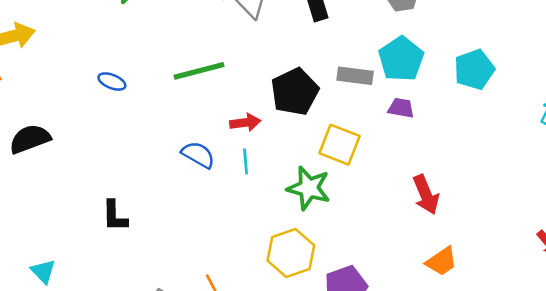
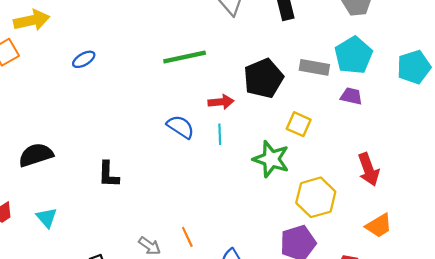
blue ellipse: (112, 82) -> (84, 59), moved, turned -55
black semicircle: (30, 139) -> (36, 155), moved
yellow square: (340, 145) -> (299, 124), size x0.7
yellow hexagon: (291, 253) -> (316, 197), moved

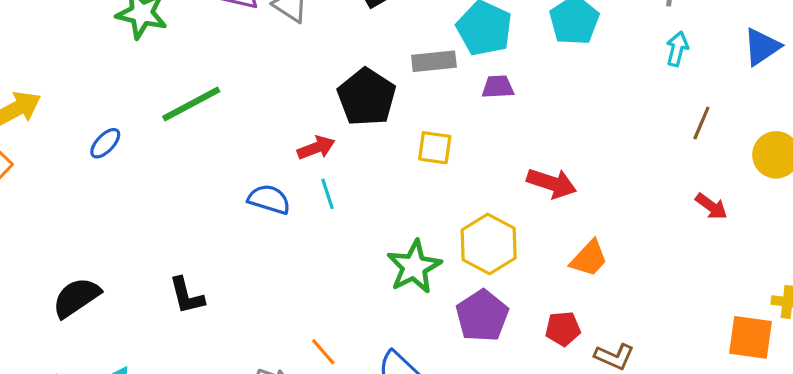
green line: (185, 57) -> (191, 104), moved
green star: (271, 159) -> (414, 267), moved, turned -30
red arrow: (369, 169) -> (552, 183), turned -36

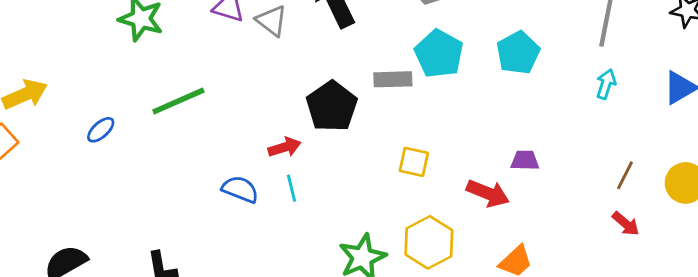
purple trapezoid: (498, 87) -> (525, 160), moved
brown line: (701, 123) -> (625, 175), moved
yellow square: (435, 148) -> (414, 162), moved

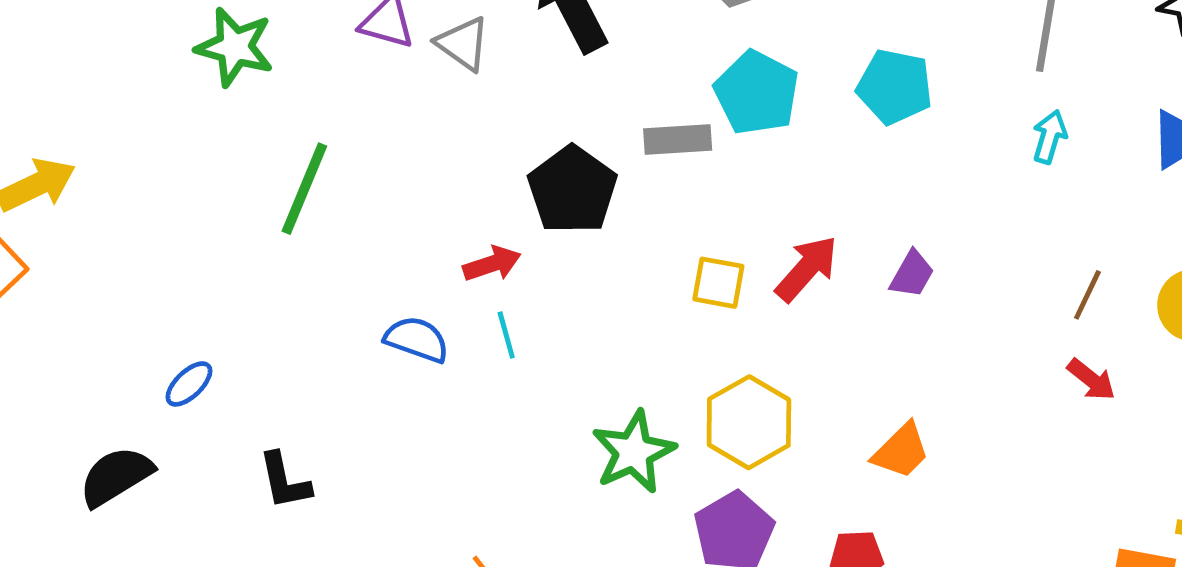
cyan pentagon: (518, 53) -> (895, 87), turned -30
green line: (178, 101) -> (304, 189), turned -42
blue ellipse: (101, 130) -> (189, 384), moved
purple trapezoid: (525, 160) -> (912, 274), turned 120
red arrow: (488, 193) -> (807, 269), moved, turned -69

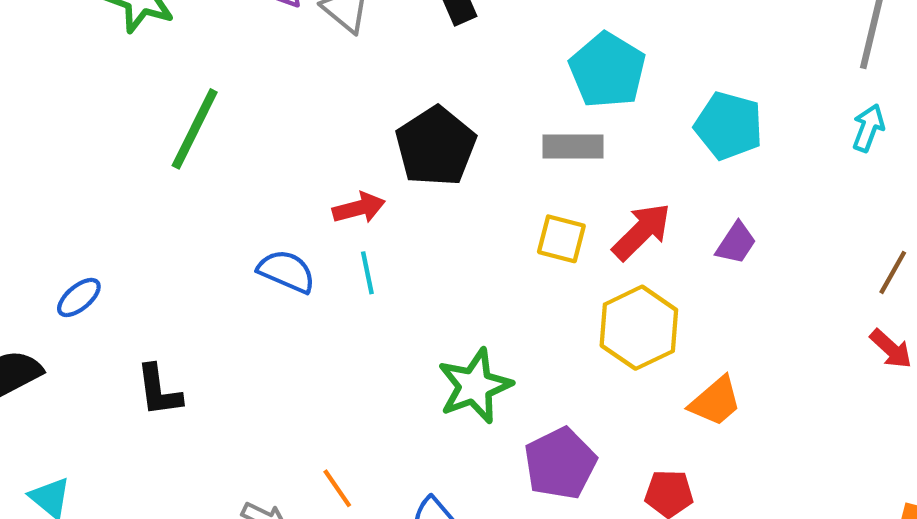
cyan pentagon: (895, 87) -> (729, 126), moved
gray rectangle: (678, 140) -> (573, 147), moved
yellow hexagon: (749, 422) -> (639, 328), moved

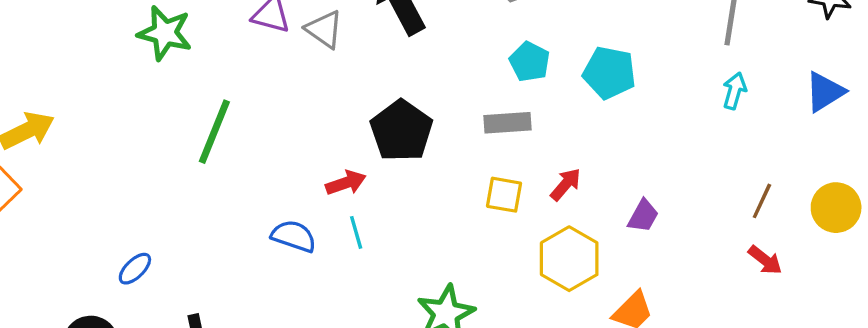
cyan pentagon: (607, 70) -> (530, 62), size x0.7
cyan pentagon: (729, 126) -> (609, 73), moved
red arrow: (642, 232) -> (566, 184), size x0.7
purple trapezoid: (736, 243) -> (643, 216), moved

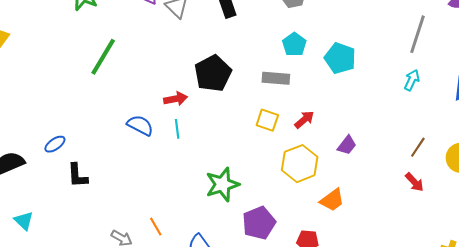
blue ellipse: (135, 269) -> (55, 144), moved

